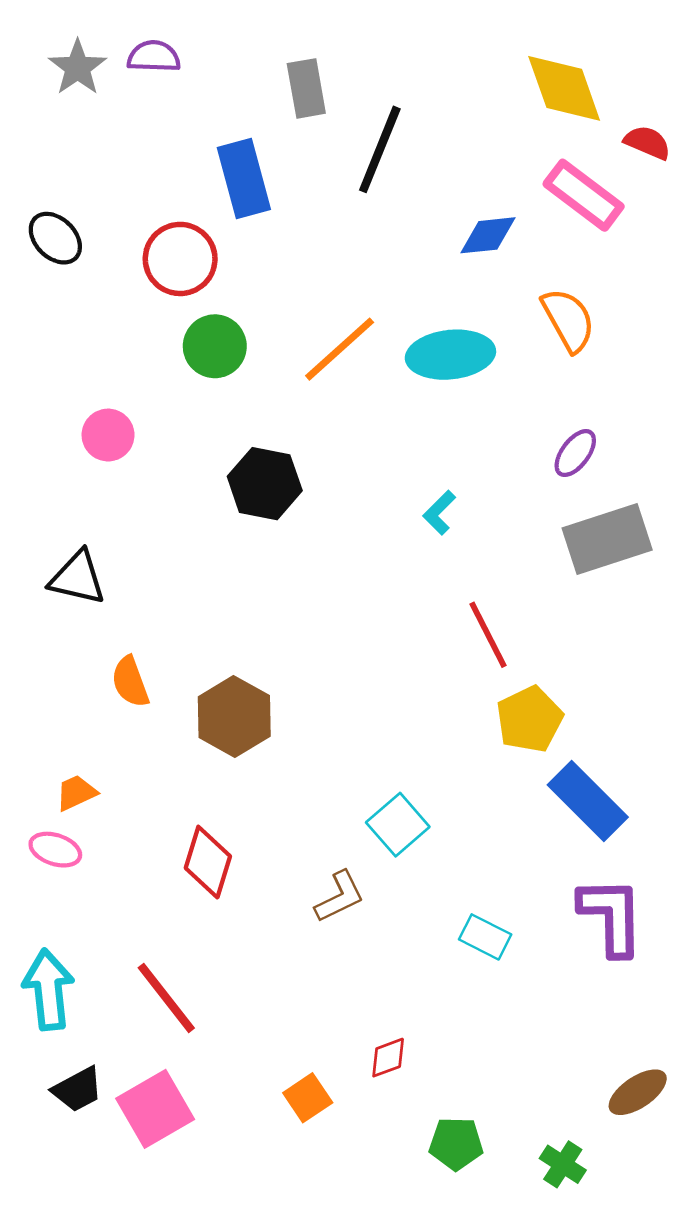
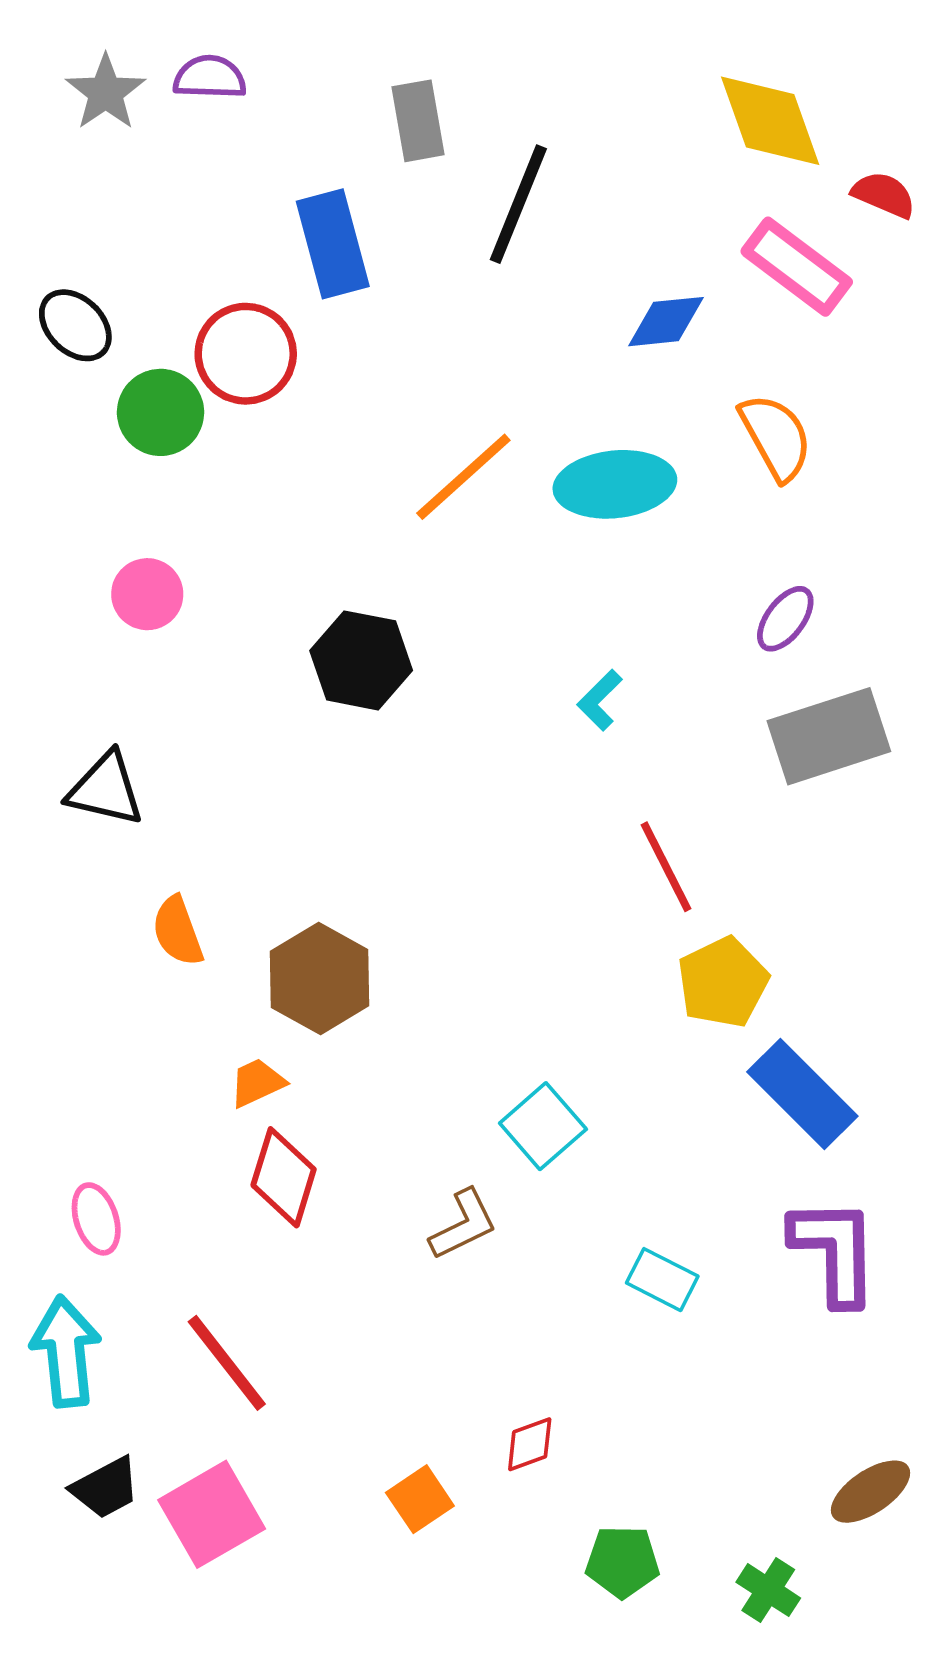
green circle: (215, 346) -> (161, 412), moved
orange trapezoid: (76, 793) -> (257, 1083), moved
pink ellipse: (55, 850) -> (96, 1219), moved, turned 54

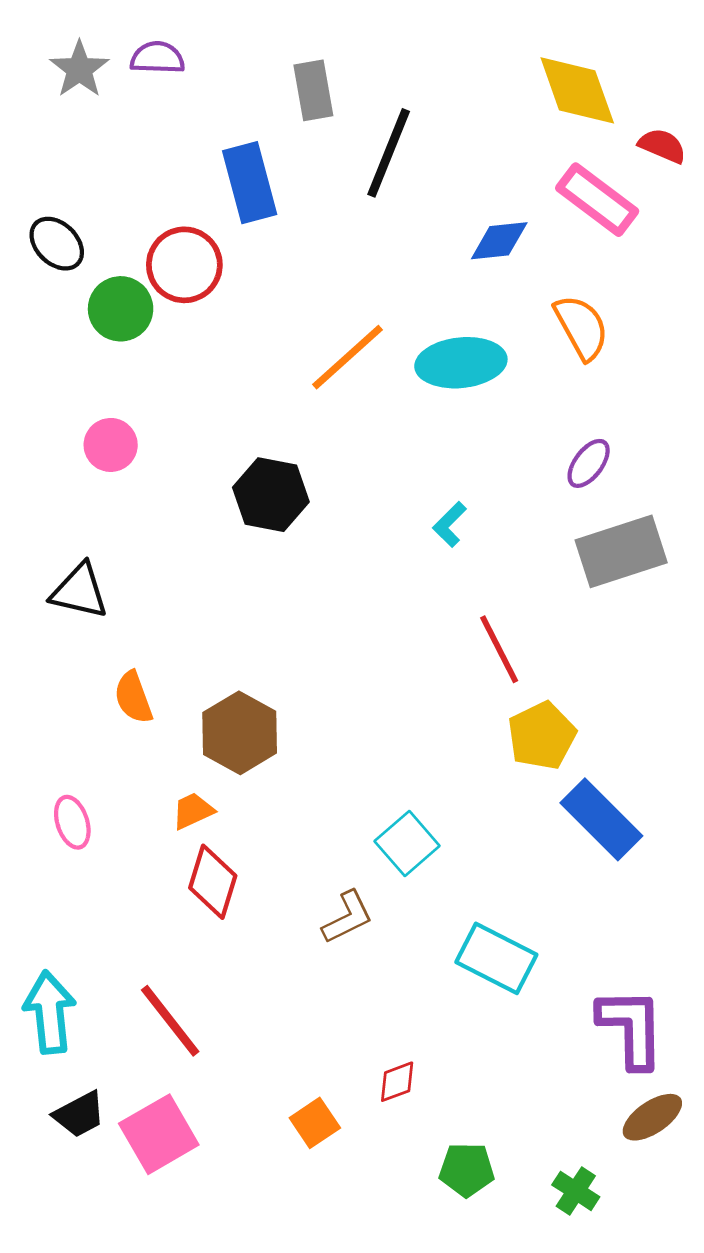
pink ellipse: (96, 1219) -> (72, 822), moved
purple L-shape: (835, 1251) -> (631, 1028), moved
cyan rectangle: (662, 1280) -> (496, 958), size x1.5

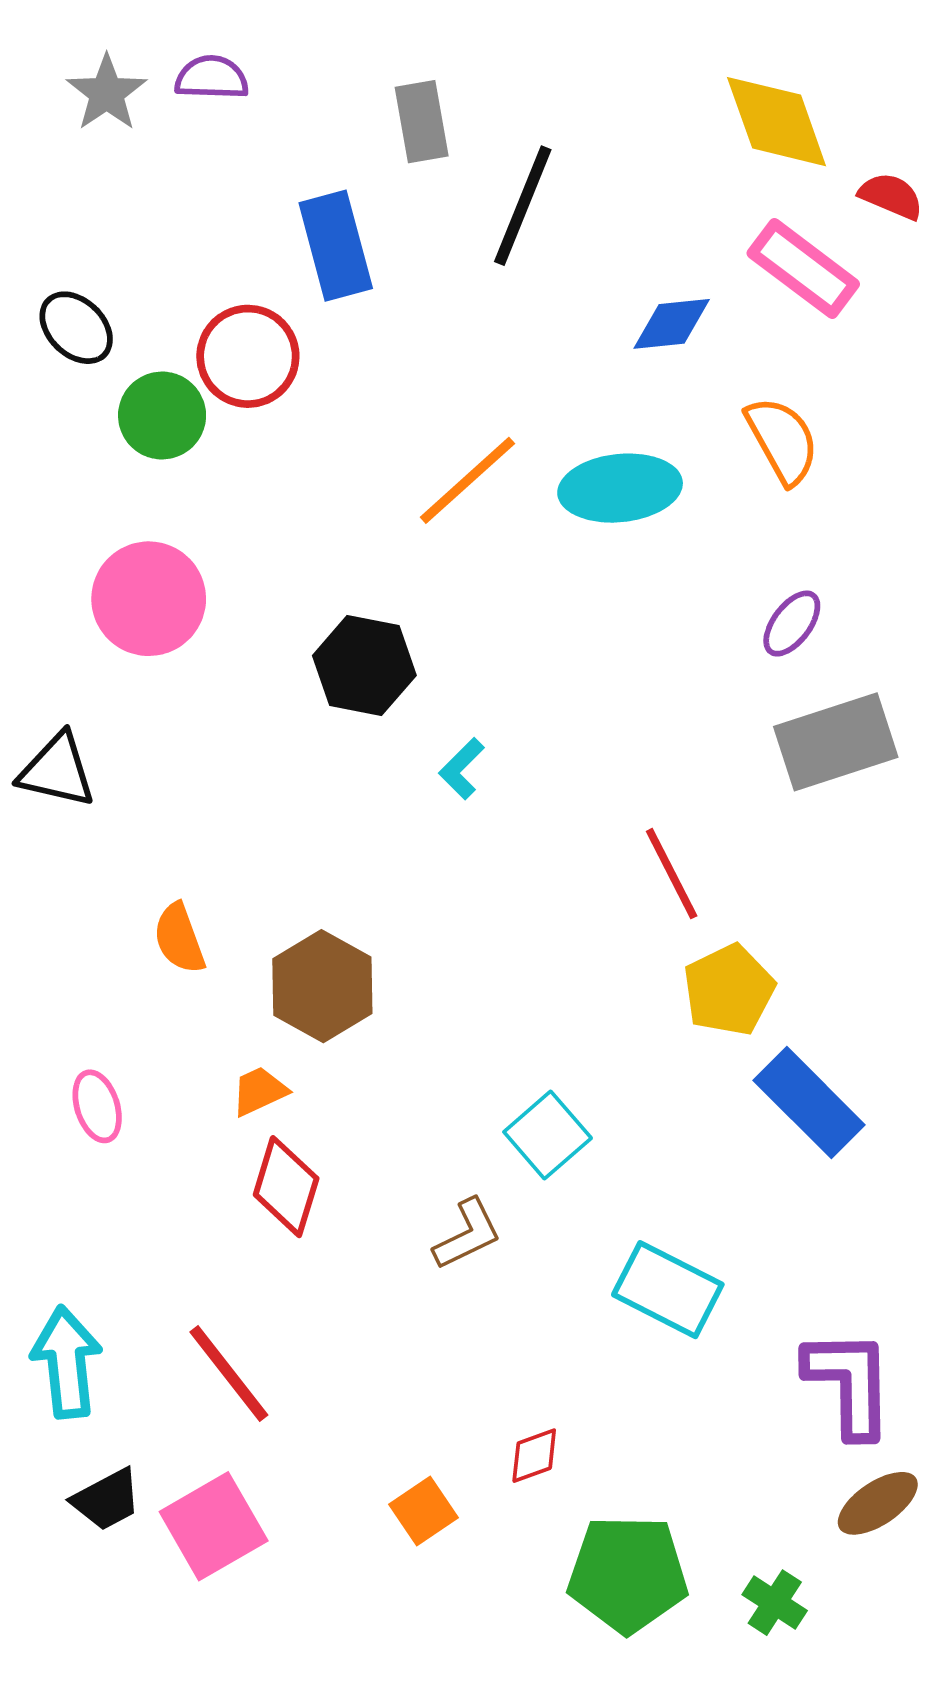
pink circle: (111, 445) -> (149, 599), size x1.6
cyan L-shape: (450, 524) -> (462, 769), moved
black triangle: (79, 591) -> (57, 770), moved
green pentagon: (467, 1170) -> (628, 1574), size x1.6

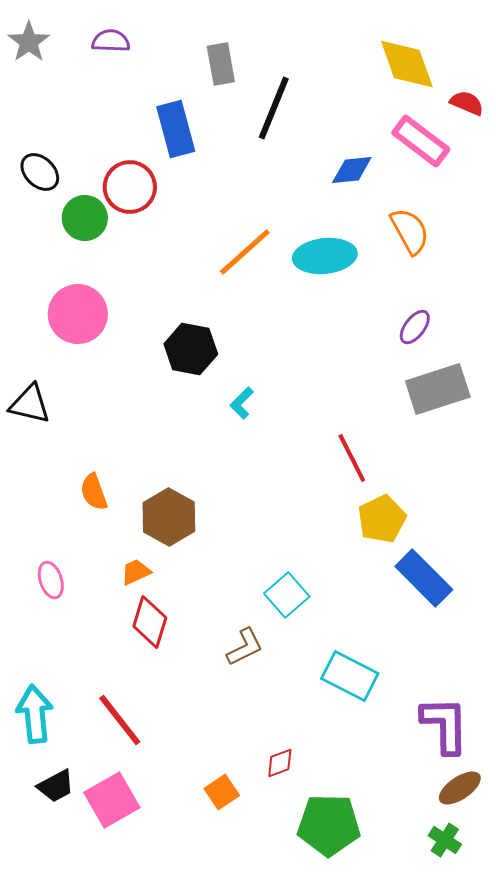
gray star: (107, 93) -> (29, 42), moved
green cross: (775, 1603) -> (445, 840), moved

